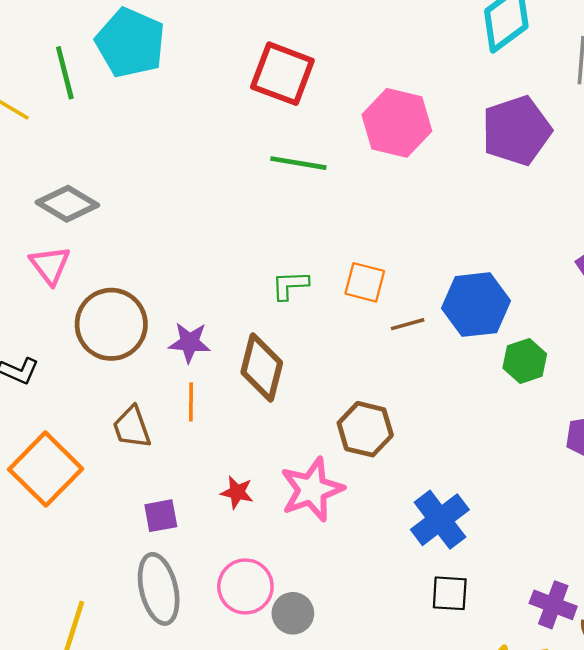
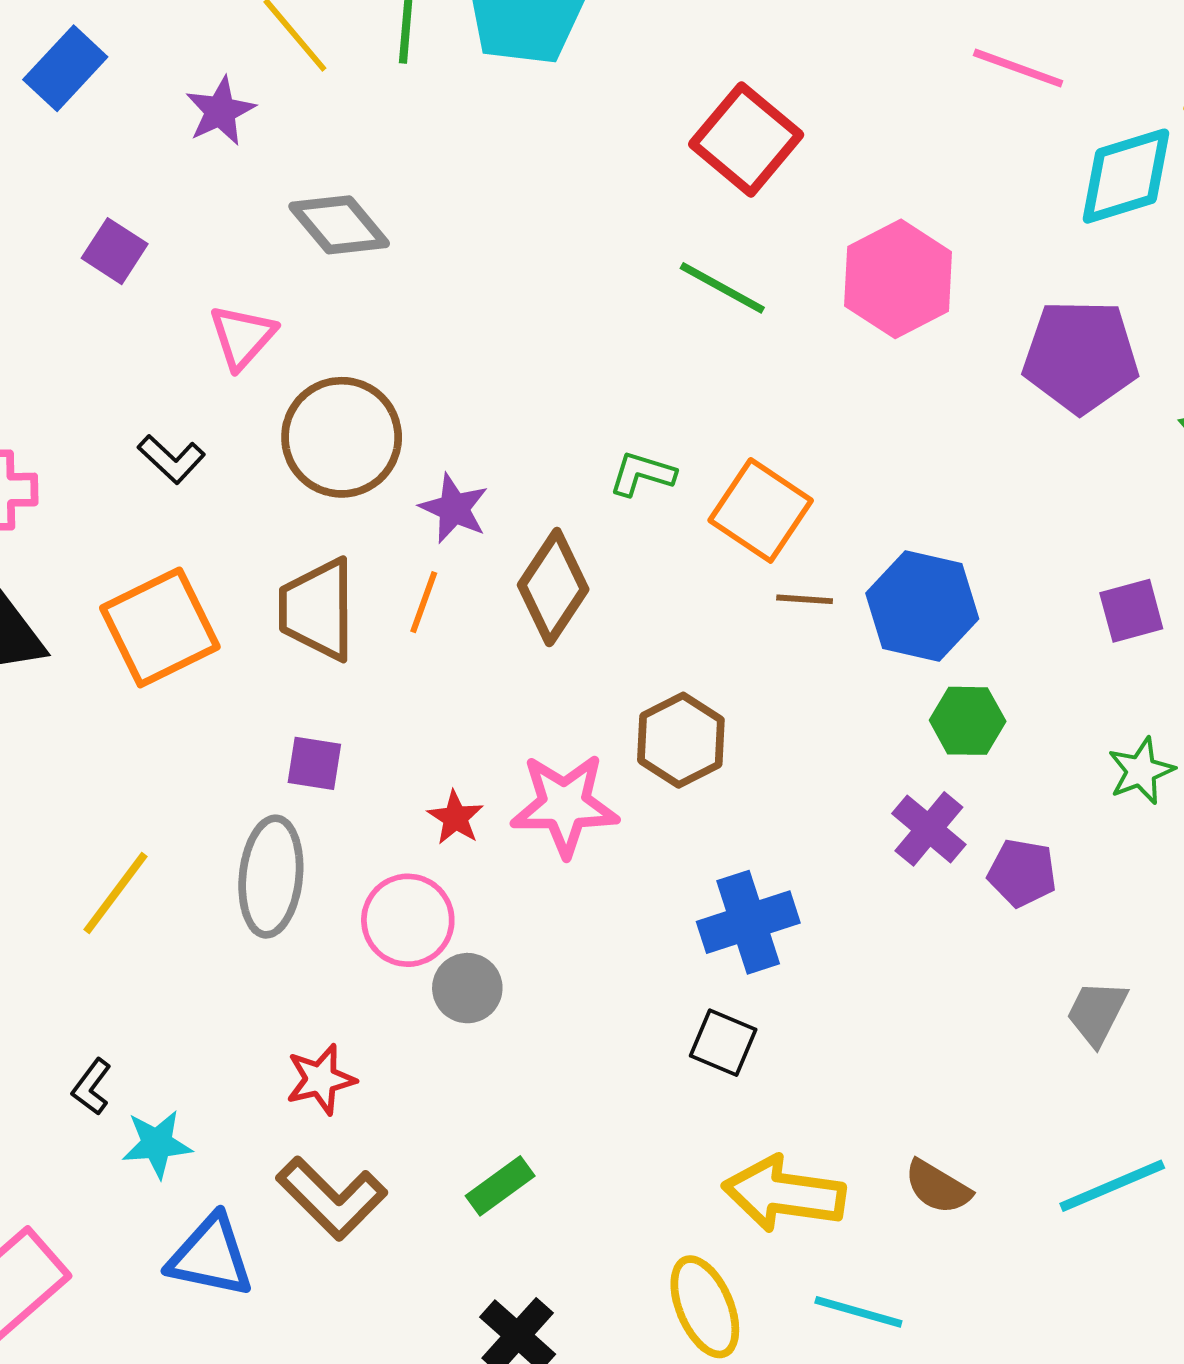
pink triangle: (50, 265) -> (242, 337), moved
orange square: (365, 282) -> (761, 510), size x1.4
brown trapezoid: (132, 427) -> (318, 609), size x1.4
red star: (237, 492) -> (455, 818), moved
purple cross: (553, 605) -> (929, 829), moved

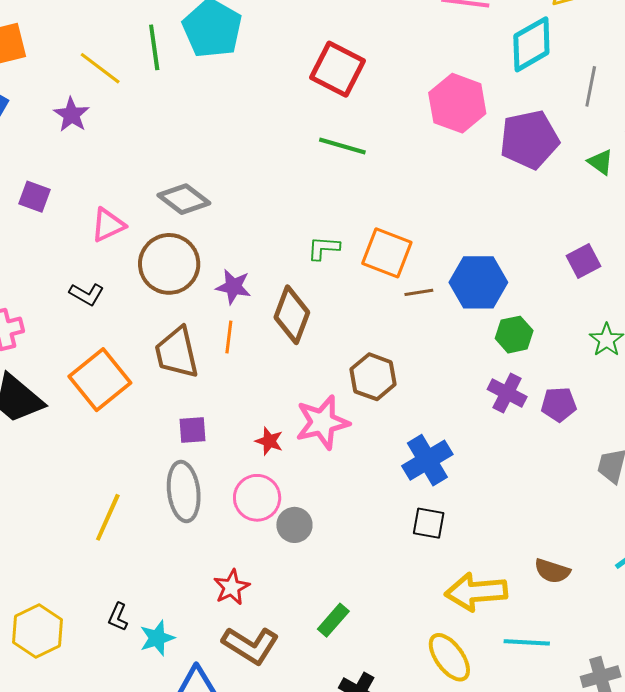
gray diamond: (339, 225) -> (184, 199), moved
pink hexagon: (898, 279) -> (457, 103), moved
pink triangle: (242, 337) -> (108, 225), turned 36

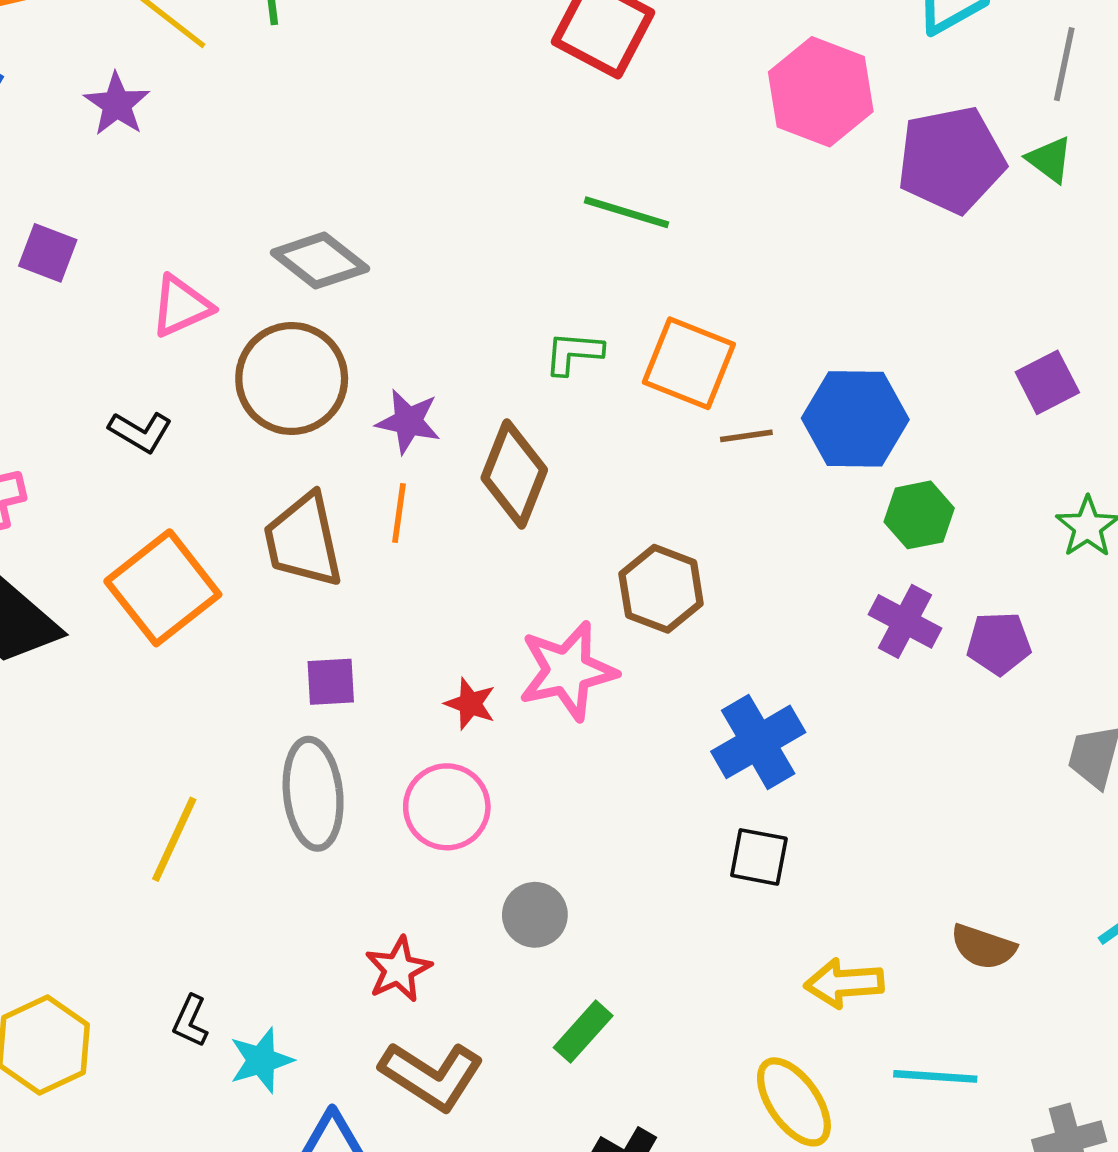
green line: (342, 146) -> (627, 212), moved
green triangle: (601, 162) -> (1050, 160), moved
gray circle: (294, 525) -> (535, 915), moved
yellow arrow: (476, 592) -> (844, 983), size x0.7

